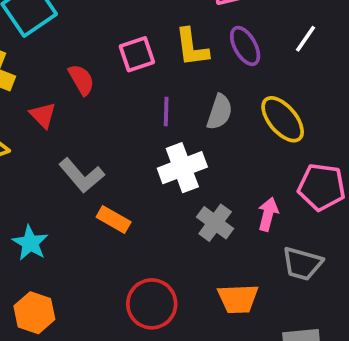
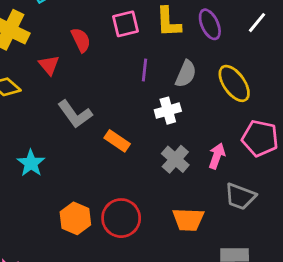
white cross: (182, 168) -> (168, 111), moved, size x0.7
orange rectangle: (114, 220) -> (117, 141), moved
orange hexagon: (34, 313) -> (75, 218), moved

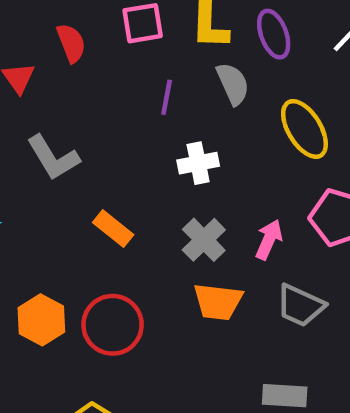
gray semicircle: (186, 74) -> (233, 84), moved, turned -52
orange rectangle: (117, 141) -> (113, 229), moved
orange trapezoid: (188, 220) -> (218, 302), moved

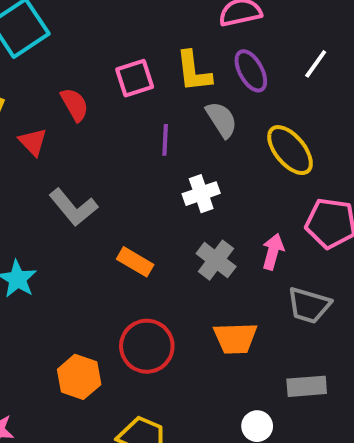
orange trapezoid: (218, 302) -> (235, 338), moved
orange hexagon: (41, 320) -> (79, 377), moved

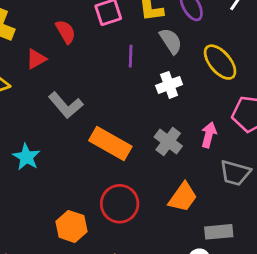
red triangle: (33, 142) -> (36, 59), turned 45
white cross: (201, 194) -> (169, 85), moved
orange rectangle: (135, 262) -> (110, 144), size x1.6
orange trapezoid: (235, 338) -> (183, 197), turned -52
gray rectangle: (307, 386) -> (219, 232), moved

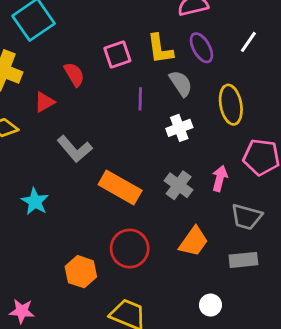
yellow ellipse: (220, 62) -> (231, 105), turned 30
gray rectangle: (219, 232) -> (243, 260), moved

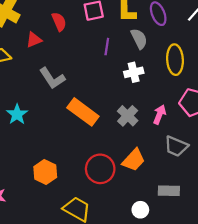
red circle: (130, 249) -> (100, 169), moved
gray rectangle: (243, 260) -> (169, 191), moved

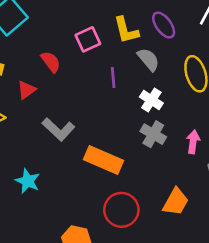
white cross: (134, 72) -> (151, 100), turned -30
gray cross: (128, 116) -> (153, 134), moved
red circle: (100, 169) -> (121, 210), moved

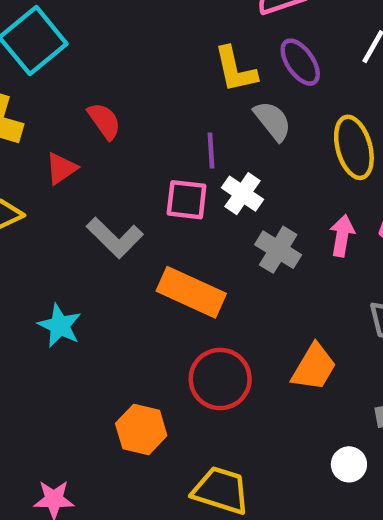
pink square: (88, 39) -> (187, 200), moved, turned 30
white cross: (151, 100) -> (242, 194), moved
pink arrow: (193, 142) -> (342, 236), moved

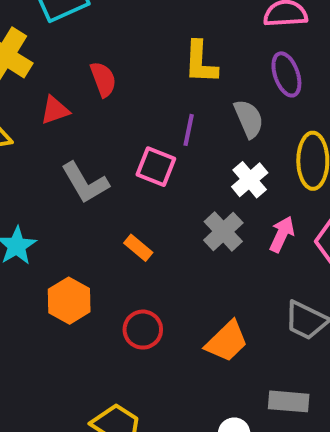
yellow L-shape: (235, 70) -> (201, 62), moved
white cross: (242, 194) -> (250, 180), moved
orange rectangle: (191, 292) -> (138, 248), size x0.5
red circle: (220, 379) -> (143, 330), size x0.7
orange hexagon: (141, 429) -> (69, 301), moved

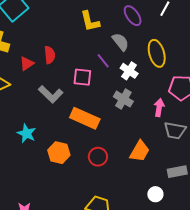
red semicircle: (103, 79) -> (50, 55), moved, turned 30
purple line: (189, 130) -> (103, 61), moved, turned -35
pink arrow: (282, 234) -> (159, 108), moved
orange rectangle: (138, 248) -> (85, 118), size x2.0

